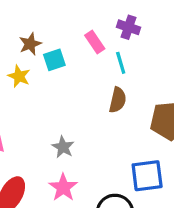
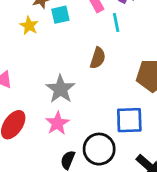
brown semicircle: (118, 100) -> (98, 58), moved
gray star: (63, 147) -> (60, 89), size x1.5

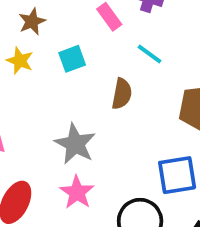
cyan square: (60, 15) -> (72, 59), moved
cyan line: (116, 23) -> (149, 54), moved, turned -36

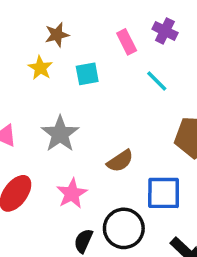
brown semicircle: (122, 94) -> (120, 161), moved, turned 36
gray star: (75, 144) -> (60, 134), moved

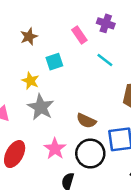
yellow star: (40, 68) -> (30, 81), moved
brown semicircle: (120, 161) -> (86, 121), turned 66
black circle: (124, 228) -> (90, 153), moved

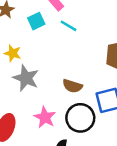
cyan line: (105, 60) -> (69, 26), moved
cyan square: (54, 62) -> (36, 21), moved

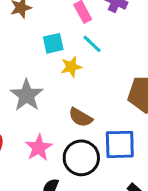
cyan square: (36, 21) -> (53, 43), moved
yellow star: (13, 53) -> (71, 67), moved, turned 30

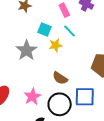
cyan square: (53, 43) -> (45, 30), turned 32
gray star: (27, 95) -> (27, 50), moved

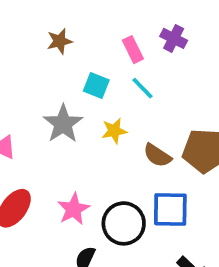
yellow star: (56, 45) -> (114, 131), moved
brown semicircle: (60, 78) -> (157, 155), moved

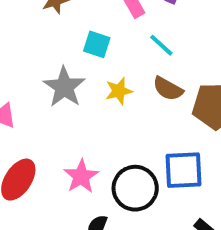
cyan line: (142, 88) -> (161, 45), moved
brown semicircle: (157, 155) -> (168, 89), moved

